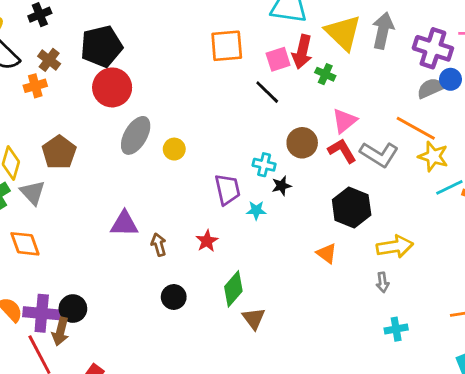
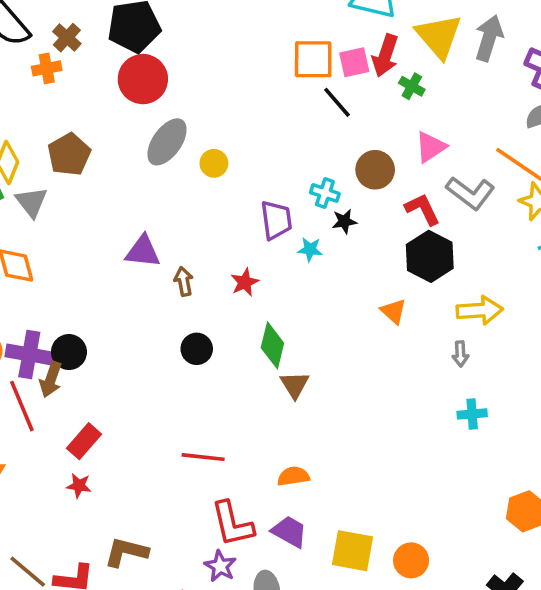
orange square: (227, 46) -> (313, 59), moved
red L-shape: (342, 151) -> (423, 209), moved
green diamond: (233, 289) -> (272, 345), turned -32

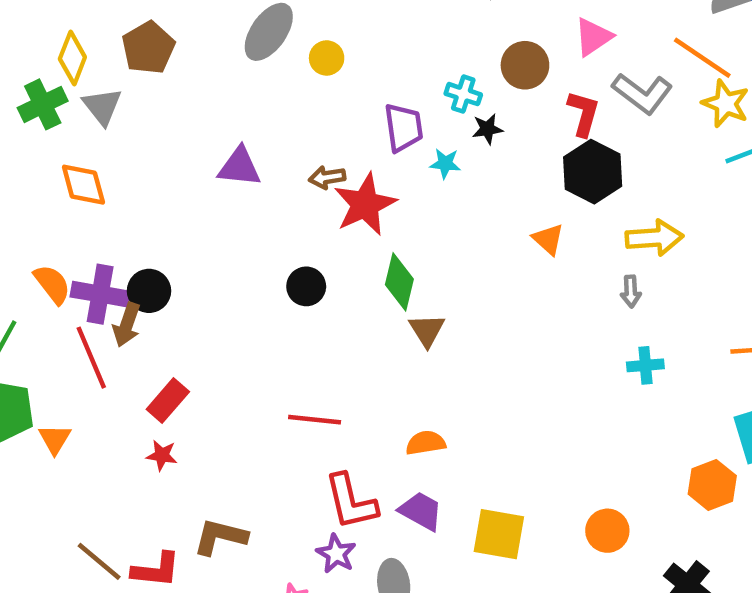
red L-shape: (423, 209) -> (583, 114), turned 42
brown arrow: (184, 281) -> (327, 177), moved, turned -88
red star: (245, 282) -> (365, 204), size x1.8
orange circle: (411, 560) -> (607, 531), moved

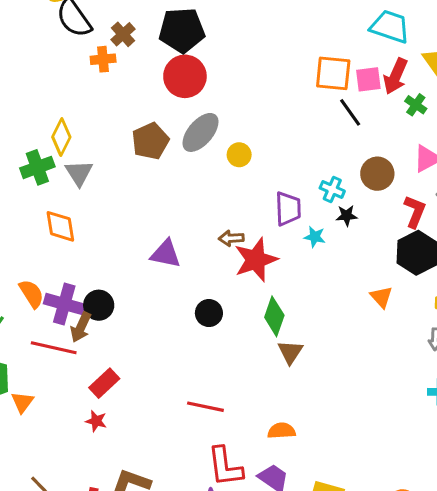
brown pentagon: (148, 48) -> (150, 141), moved
purple triangle: (239, 167) -> (166, 254), moved
red line: (91, 358) -> (54, 348), turned -60

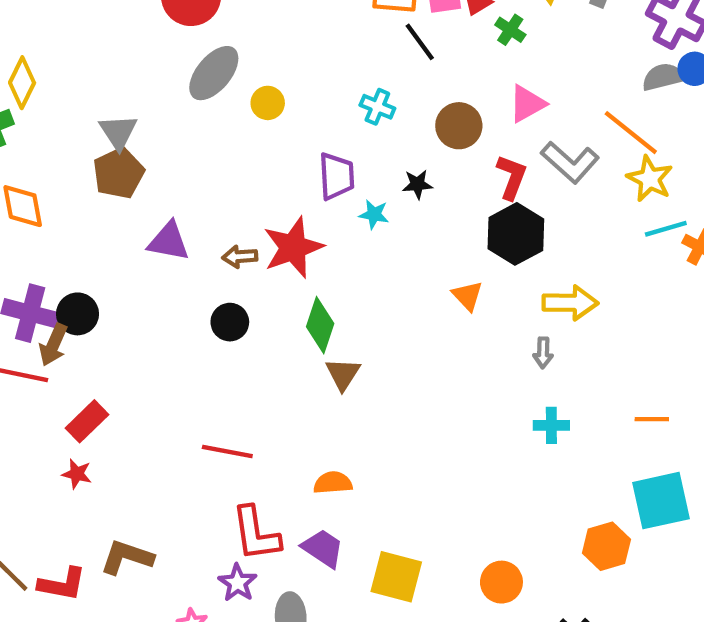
brown pentagon: (150, 141) -> (119, 173), moved
gray triangle: (79, 173) -> (118, 132), moved
cyan cross: (332, 190) -> (377, 107), moved
brown arrow: (231, 238) -> (240, 257), moved

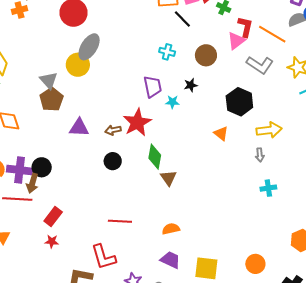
yellow circle: (268, 103) -> (78, 65), moved, size x1.5
orange line: (631, 133) -> (272, 34), moved
red L-shape: (512, 177) -> (245, 27), moved
red L-shape: (256, 534) -> (104, 257), moved

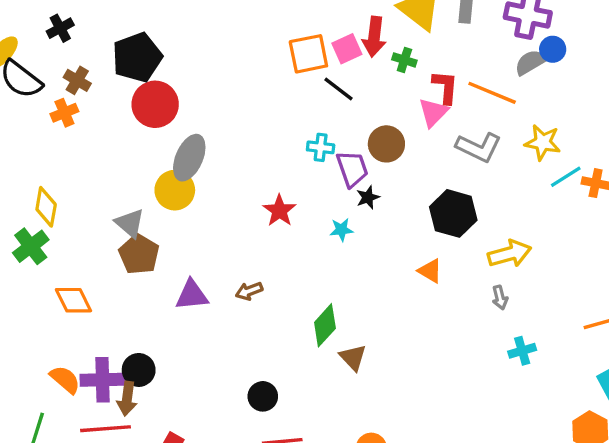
purple trapezoid: (153, 87) -> (352, 169), moved
red star: (137, 122) -> (279, 211), moved, size x0.7
green diamond: (155, 157) -> (325, 325), turned 40
black circle: (113, 161) -> (263, 396), moved

